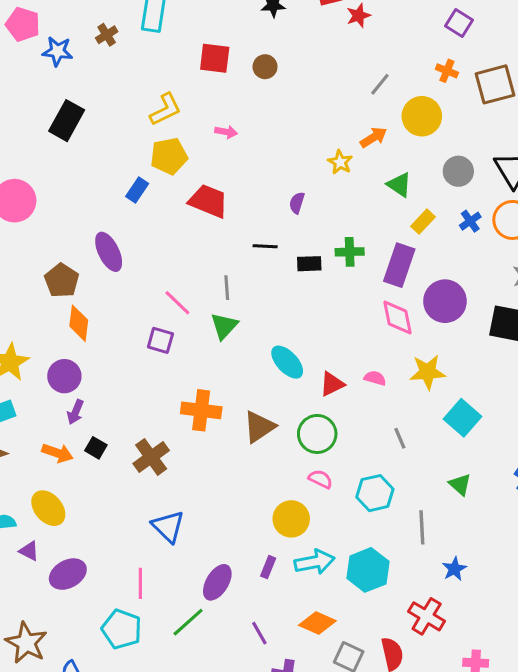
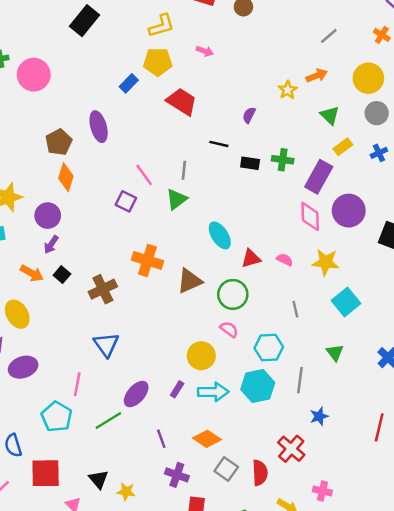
yellow circle: (422, 116) -> (368, 78), moved
cyan hexagon: (368, 570) -> (258, 386), moved

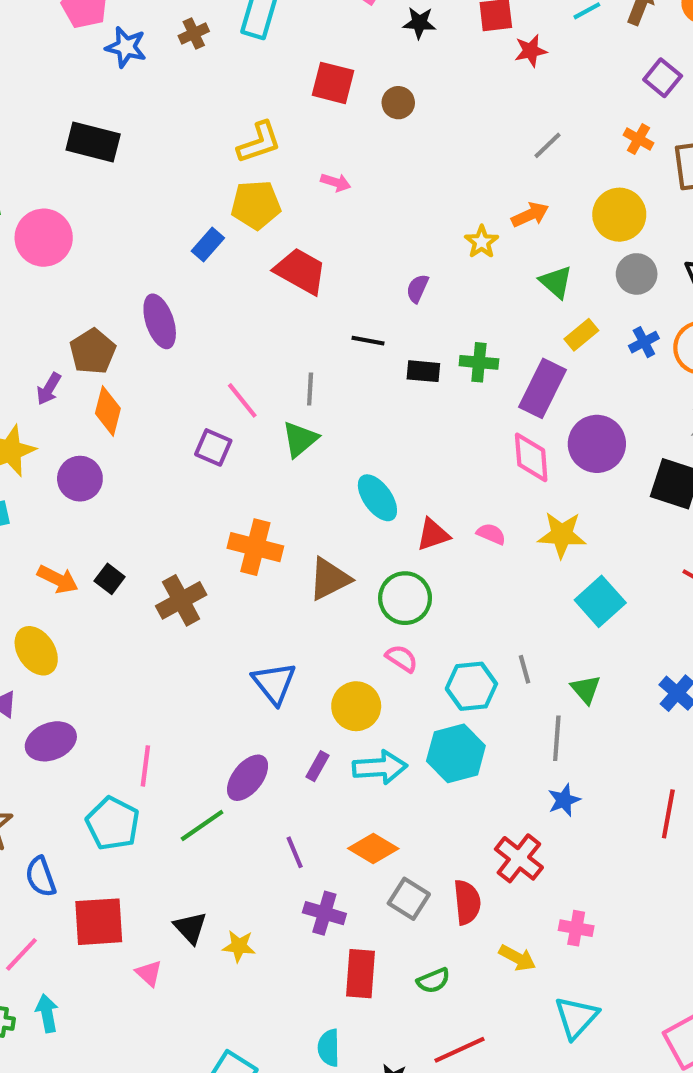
black rectangle: (84, 21) -> (93, 142), moved, turned 68
purple arrow: (51, 244) -> (49, 389), moved
gray line: (295, 309) -> (525, 669), moved
blue triangle: (106, 345) -> (274, 683), moved
gray line: (300, 380) -> (557, 738), moved

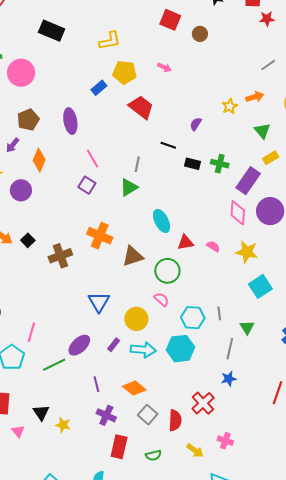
yellow L-shape: (259, 142) -> (110, 41), moved
brown pentagon: (93, 351) -> (28, 120), moved
pink line: (242, 400) -> (93, 159), moved

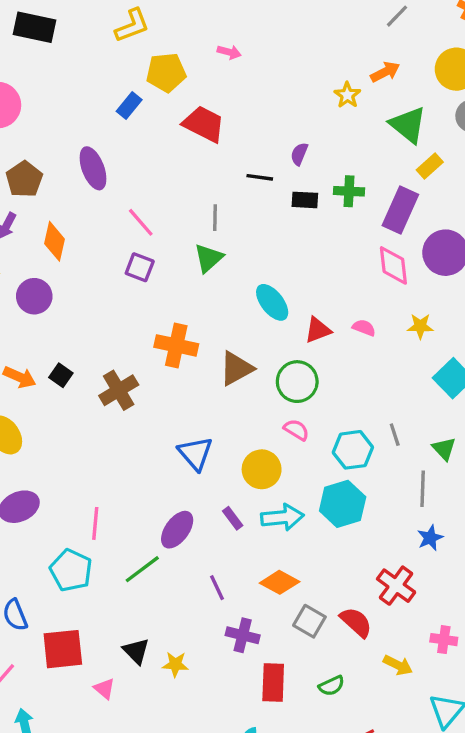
purple semicircle: (196, 124) -> (299, 154), moved
green triangle: (262, 131) -> (408, 125), size x1.4
yellow star: (247, 252) -> (420, 326), size x0.7
purple rectangle: (114, 345) -> (233, 518), turned -64
red semicircle: (175, 420) -> (356, 622), turned -40

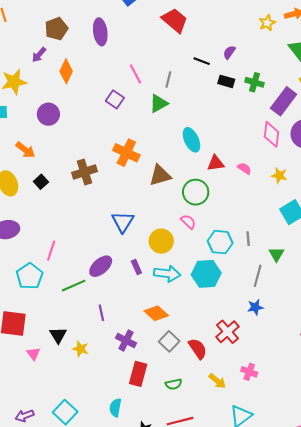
pink line: (141, 222) -> (135, 74), moved
purple circle: (34, 296) -> (48, 114), moved
black square: (61, 375) -> (41, 182), moved
purple line: (217, 588) -> (101, 313), moved

